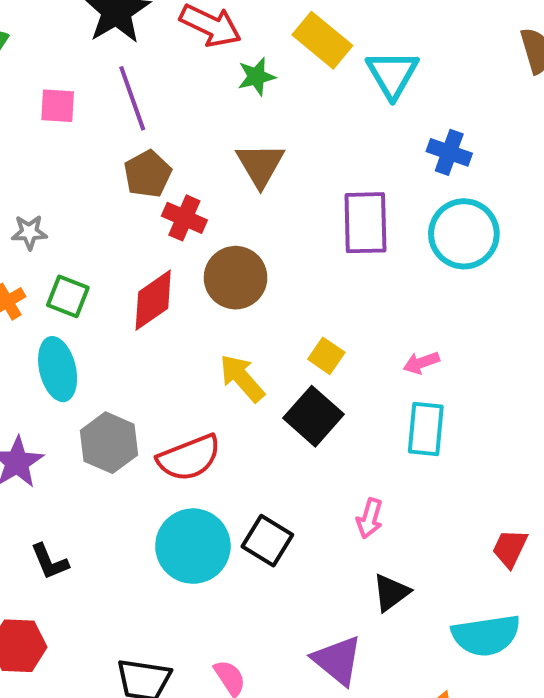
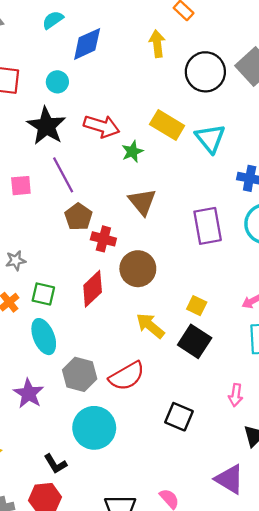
cyan circle: (193, 546) -> (94, 428), moved
black L-shape: (50, 562) -> (55, 464), moved

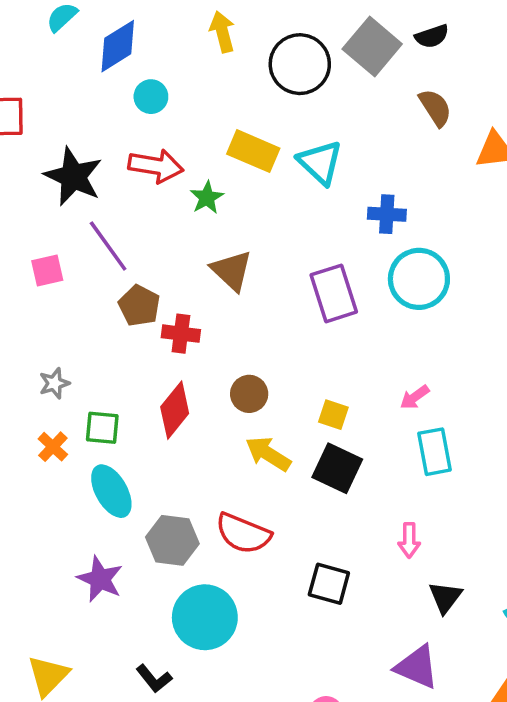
cyan circle: (57, 82) -> (151, 97), moved
brown circle: (138, 269) -> (249, 394), moved, size x0.7
red semicircle: (127, 376) -> (243, 534), turned 60

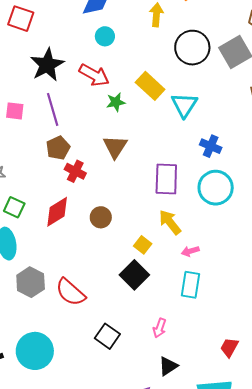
yellow arrow: (268, 454) -> (170, 222), moved
cyan circle: (205, 617) -> (35, 351), moved

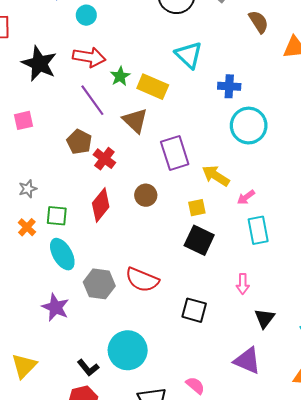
yellow rectangle: (150, 86) -> (153, 87), moved
purple line: (53, 109) -> (92, 100), moved
red cross: (75, 171) -> (104, 159), turned 30
purple rectangle: (166, 179) -> (175, 153), moved
yellow square: (143, 245) -> (197, 208), turned -30

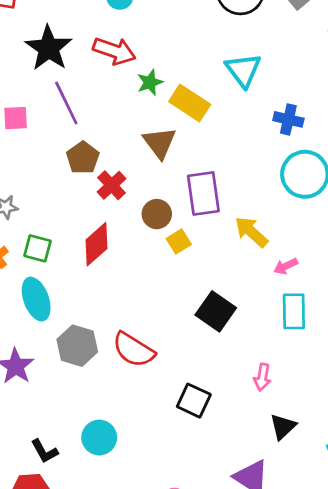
purple line: (92, 100) -> (66, 103), moved
brown circle: (146, 195) -> (157, 214), moved
yellow square: (197, 208) -> (179, 241), moved, turned -30
cyan circle: (128, 350) -> (99, 438), size x0.7

